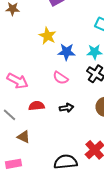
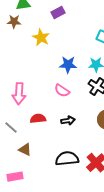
yellow star: (48, 36) -> (41, 38), moved
pink arrow: (18, 81) -> (19, 94), turned 65
black semicircle: (66, 162) -> (67, 159), moved

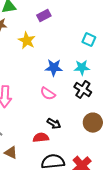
red semicircle: (38, 119) -> (41, 138), moved
black arrow: (68, 121) -> (54, 124), turned 40

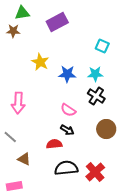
purple rectangle: (44, 16) -> (57, 22), size x1.5
yellow star: (27, 41) -> (40, 62), moved
pink semicircle: (48, 94) -> (68, 110), moved

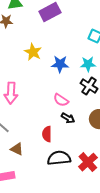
black arrow: (67, 130) -> (68, 118), moved
red semicircle: (54, 144) -> (47, 134), turned -84

